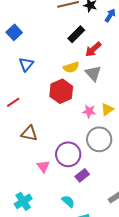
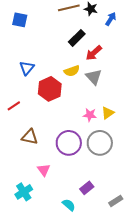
blue square: (14, 32) -> (20, 20), moved, turned -35
red hexagon: (61, 91) -> (50, 89), moved
purple circle: (68, 154) -> (69, 143), moved
purple rectangle: (82, 175) -> (87, 188), moved
cyan cross: (23, 201) -> (24, 192), moved

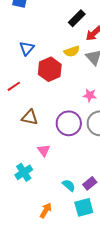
purple rectangle: (87, 188) -> (90, 183), moved

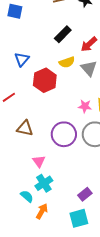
black rectangle: (77, 18) -> (63, 34), moved
cyan cross: (24, 172) -> (44, 183), moved
cyan semicircle: (69, 185) -> (27, 196), moved
orange arrow: (46, 210) -> (42, 211), moved

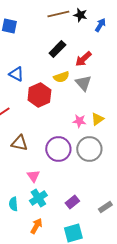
blue triangle: (22, 59) -> (16, 74), turned -42
purple rectangle: (85, 194) -> (72, 202), moved
cyan semicircle: (27, 196) -> (13, 204), moved, turned -136

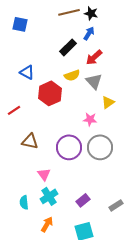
blue arrow: (100, 25) -> (89, 33), moved
yellow triangle: (97, 119) -> (108, 102), moved

